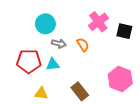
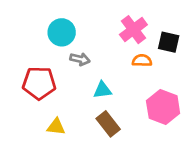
orange semicircle: (83, 45) -> (142, 61), moved, turned -56
cyan triangle: (53, 64) -> (102, 90), moved

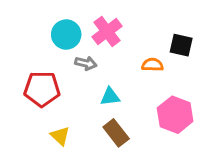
pink cross: (133, 30) -> (107, 31), moved
yellow triangle: (56, 127) -> (60, 136), turned 36

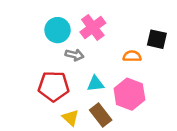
red pentagon: (42, 89) -> (54, 86), moved
pink hexagon: (175, 115) -> (129, 94), moved
yellow triangle: (60, 136) -> (71, 118), moved

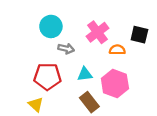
pink cross: (93, 27) -> (97, 32), moved
yellow triangle: (71, 118) -> (36, 104), moved

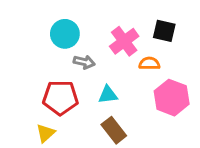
black square: (139, 35) -> (164, 31), moved
pink hexagon: (115, 83) -> (172, 98), moved
yellow triangle: (36, 104) -> (46, 133), turned 35

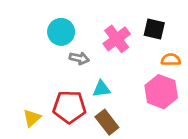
orange semicircle: (149, 63) -> (171, 60), moved
red pentagon: (60, 98) -> (69, 107), moved
yellow triangle: (46, 133) -> (32, 118), moved

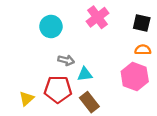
black square: (154, 29) -> (142, 23), moved
pink cross: (117, 39) -> (97, 17), moved
gray arrow: (79, 58) -> (66, 60), moved

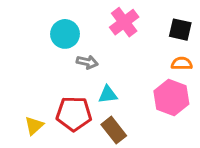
gray arrow: (66, 60) -> (87, 62), moved

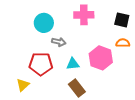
pink cross: (124, 22) -> (84, 15), turned 36
pink hexagon: (171, 98) -> (101, 58), moved
red pentagon: (74, 114) -> (41, 64), moved

